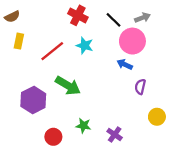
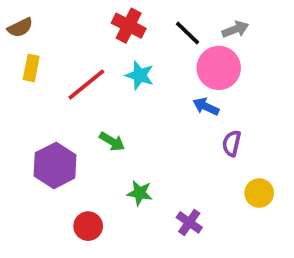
green arrow: (68, 86) -> (112, 142), size x0.6
green star: (83, 126) -> (140, 193), moved

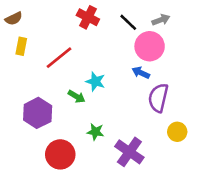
cyan star: (140, 75) -> (95, 81), moved
purple semicircle: (232, 143) -> (158, 98), size x1.6
purple cross: (189, 222) -> (129, 152), size x1.6
red circle: (88, 226) -> (60, 154), size x1.5

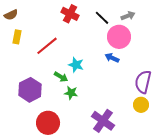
purple semicircle: (158, 98) -> (143, 82), moved
green star: (95, 132) -> (71, 93), moved

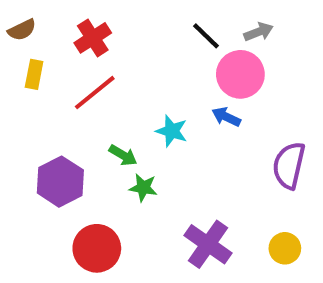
red cross: (70, 14) -> (93, 38), moved, turned 30
cyan star: (76, 65) -> (172, 131), moved
yellow circle: (141, 105) -> (285, 248), moved

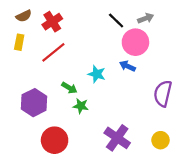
brown semicircle: (22, 30) -> (24, 16), moved

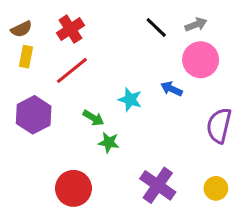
brown semicircle: (24, 16) -> (21, 29), moved
pink circle: (135, 42) -> (201, 60), moved
purple hexagon: (34, 103) -> (34, 115), moved

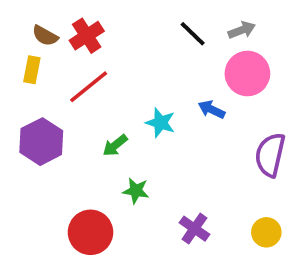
brown semicircle: (21, 29) -> (45, 36), moved, turned 55
green arrow: (93, 118) -> (115, 145), turned 110
green star: (109, 142) -> (136, 191), moved
purple cross: (158, 185) -> (194, 229), size x0.7

